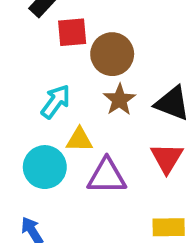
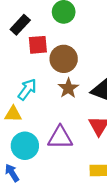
yellow triangle: (79, 140) -> (13, 114), moved
cyan circle: (45, 167) -> (25, 146), moved

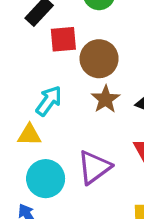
purple triangle: (60, 138) -> (94, 167), turned -36

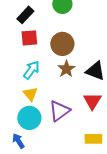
red square: (63, 39) -> (29, 38), moved
yellow triangle: (29, 135) -> (30, 94), moved, turned 49

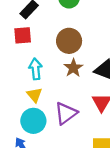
red square: (29, 38) -> (23, 35), moved
cyan arrow: (31, 70) -> (36, 69), turned -42

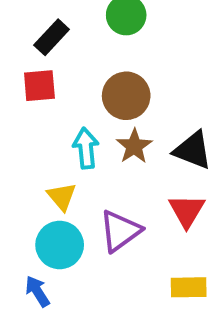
cyan arrow: (36, 69) -> (86, 148), moved

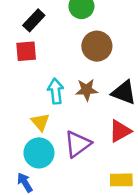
brown circle: (126, 96) -> (97, 46), moved
brown star: (134, 146) -> (87, 90), turned 30
red triangle: (187, 211) -> (120, 131), turned 30

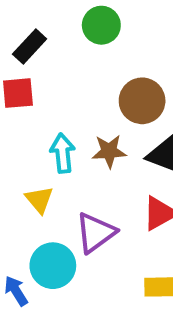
brown circle: (97, 46) -> (142, 101), moved
cyan circle: (39, 153) -> (53, 266), moved

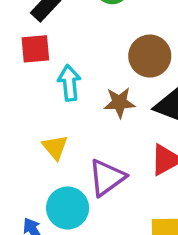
cyan arrow: (63, 153) -> (69, 83), moved

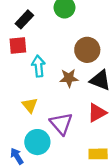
purple triangle: (107, 178) -> (61, 124), turned -35

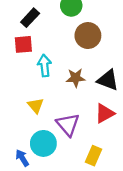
brown circle: (87, 50) -> (88, 36), moved
yellow rectangle: (98, 154) -> (93, 156), moved, turned -66

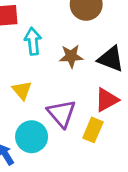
yellow rectangle: (93, 156) -> (93, 130), moved

